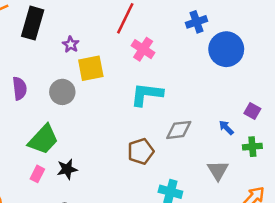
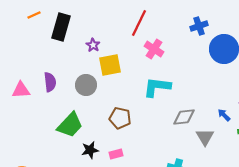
brown pentagon: (141, 151) -> (120, 118), moved, turned 30
gray triangle: (218, 170) -> (205, 137), moved
pink rectangle: (37, 174) -> (116, 154), moved, turned 48

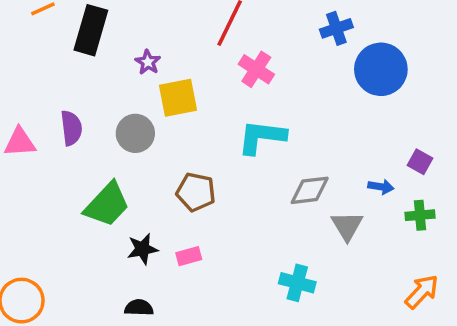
blue arrow: (224, 115) -> (381, 187), turned 144

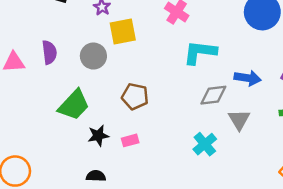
cyan L-shape: (262, 137) -> (200, 52), moved
blue arrow: (381, 187) -> (248, 78), moved, size x1.5
cyan cross: (297, 283) -> (205, 144), moved, turned 35

